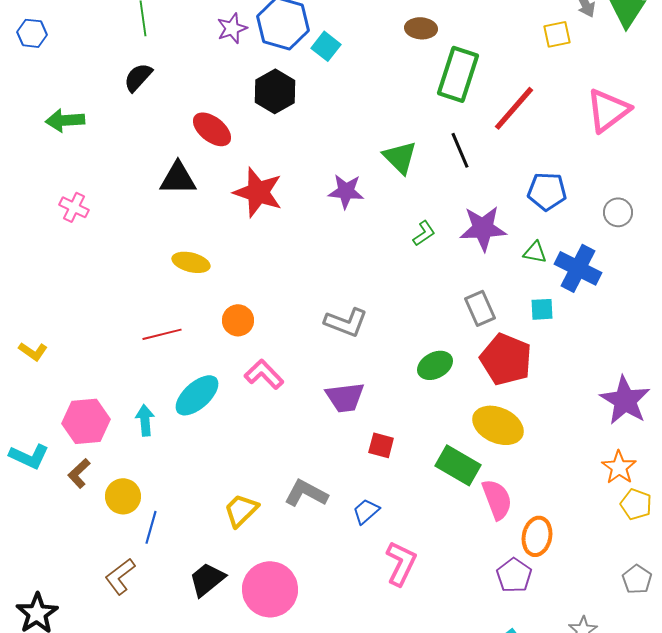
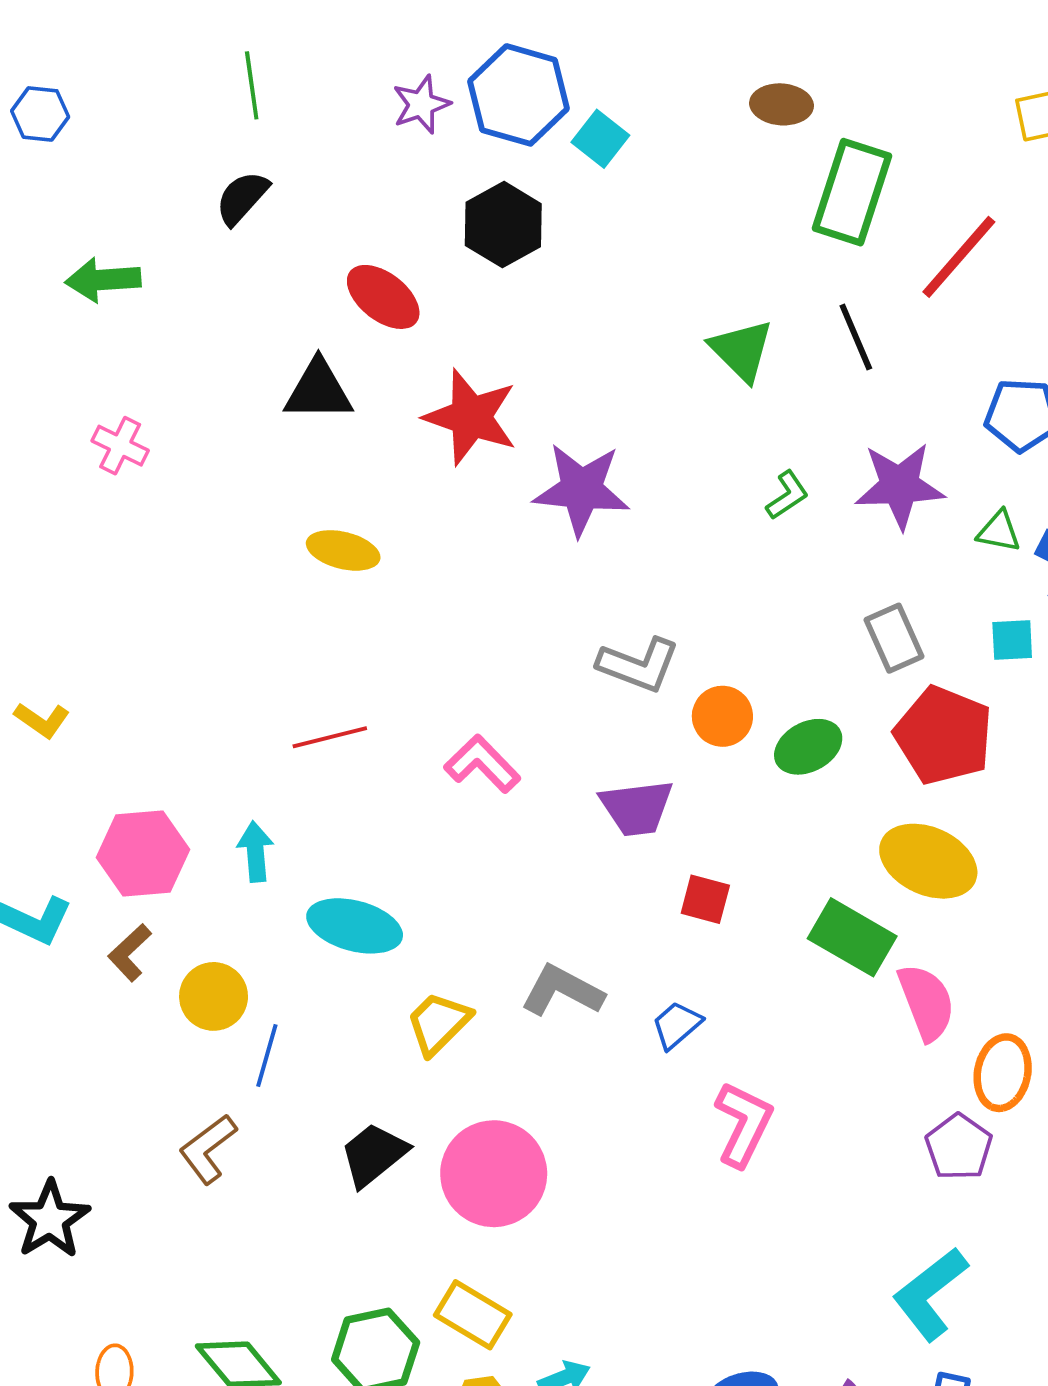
purple star: (346, 191) -> (581, 489), moved, size x1.4
orange circle: (238, 320) -> (722, 716), moved
red line: (162, 334) -> (330, 737), moved
cyan ellipse: (197, 395) -> (355, 926), moved, turned 57

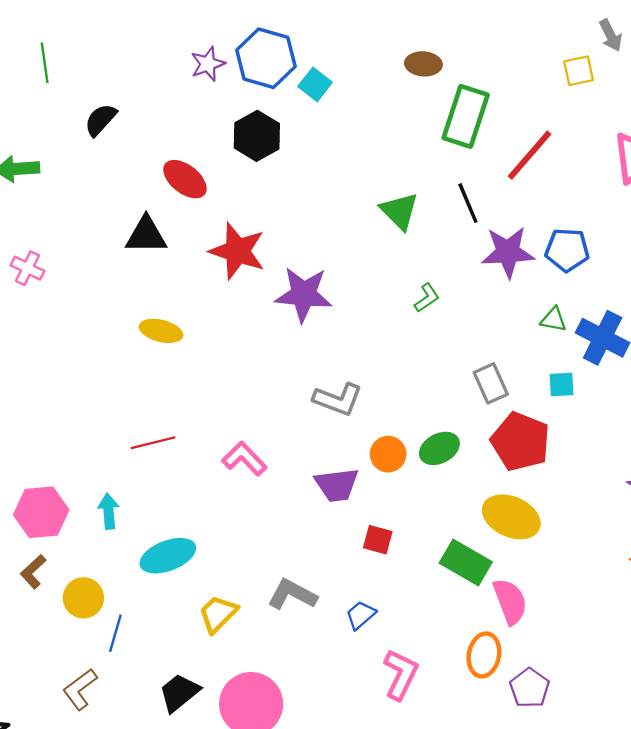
green line: (252, 85) -> (45, 63), moved
purple star: (900, 486) -> (508, 252), moved
orange circle: (722, 716) -> (388, 454), moved
cyan ellipse: (355, 926) -> (168, 556), turned -36
orange ellipse: (1003, 1073) -> (484, 655), moved

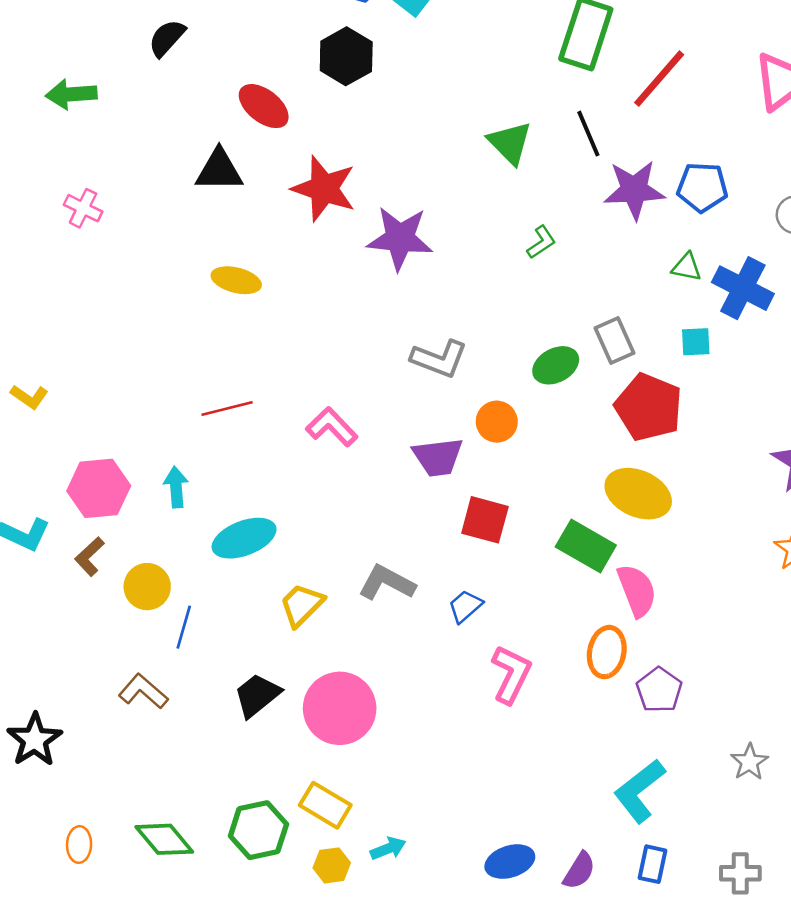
green ellipse: (439, 448) -> (556, 365), moved
red square: (378, 540) -> (485, 520), size x1.4
brown L-shape: (80, 689) -> (143, 691), turned 78

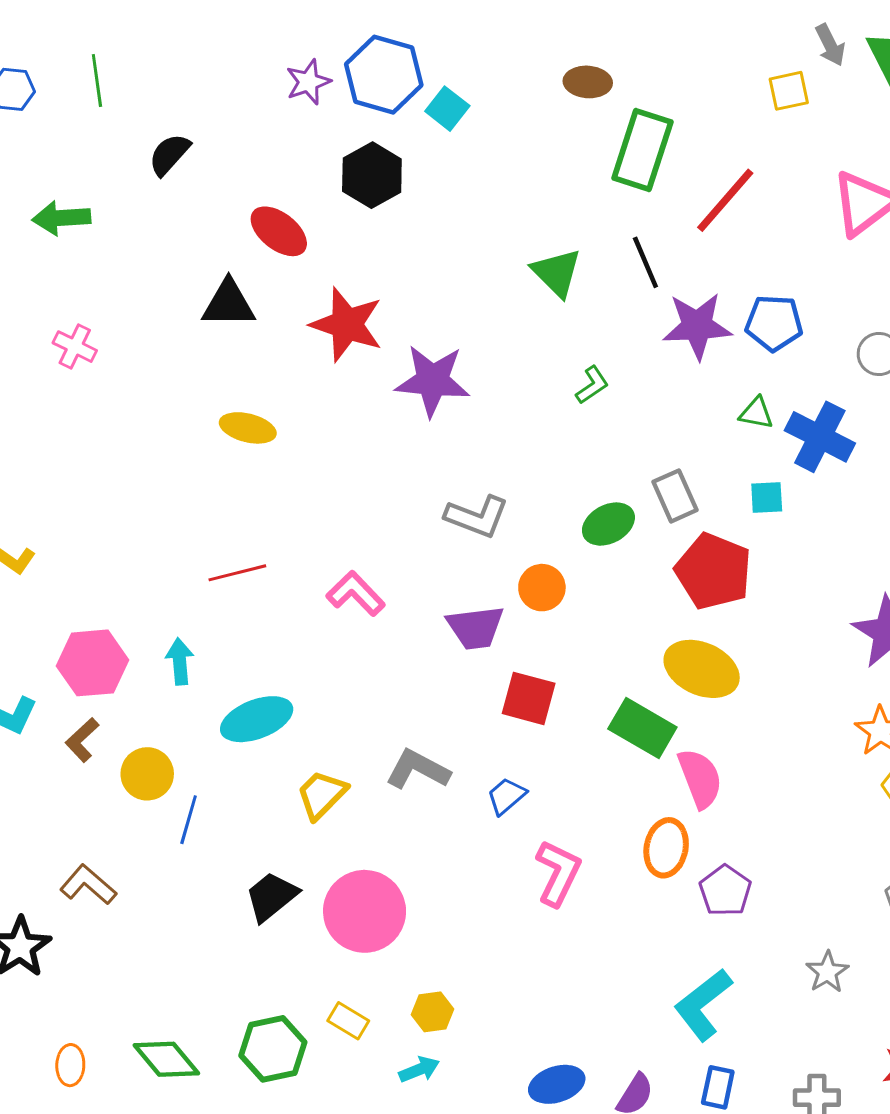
brown L-shape: (143, 691) -> (88, 885), moved
yellow rectangle: (325, 805) -> (348, 1021), size x0.7
yellow hexagon: (332, 865) -> (433, 1012), moved

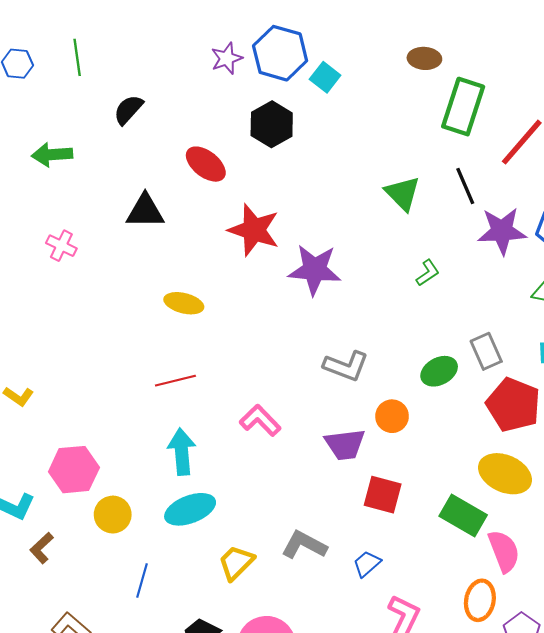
black triangle: (229, 304) -> (145, 211), moved
red line: (237, 573) -> (175, 381), moved
cyan arrow: (180, 662) -> (182, 452), moved, size x1.4
brown L-shape: (82, 740) -> (42, 548), moved
yellow circle: (147, 774) -> (113, 515), moved

